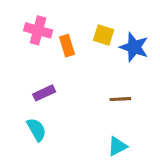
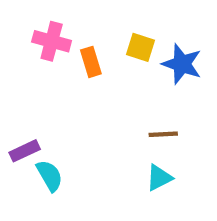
purple rectangle: (44, 93) -> (25, 151), moved
cyan triangle: (117, 146) -> (159, 178), moved

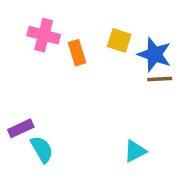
brown line: (163, 134) -> (160, 79), moved

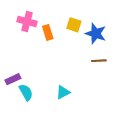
brown line: (160, 79) -> (99, 61), moved
cyan triangle: (135, 151) -> (63, 92), moved

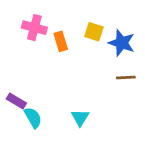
purple rectangle: (13, 79) -> (16, 101), turned 56
cyan triangle: (63, 92) -> (80, 118), turned -32

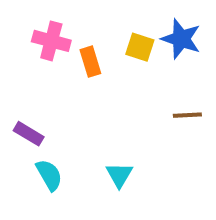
blue star: (122, 43) -> (181, 39), moved
purple rectangle: (16, 101) -> (29, 134), moved

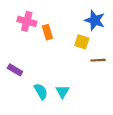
yellow square: (140, 47) -> (82, 42), moved
cyan semicircle: (49, 175) -> (41, 91), moved

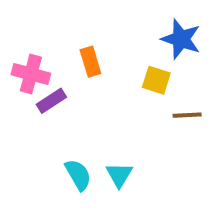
pink cross: (27, 21) -> (31, 74), moved
purple rectangle: (15, 70) -> (51, 101), moved, turned -64

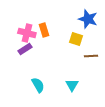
pink cross: (31, 74) -> (27, 33), moved
cyan triangle: (119, 175) -> (72, 85), moved

